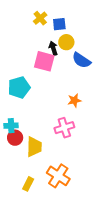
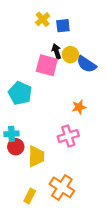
yellow circle: (66, 42) -> (70, 55), moved
cyan pentagon: (19, 87) -> (20, 93), turned -30

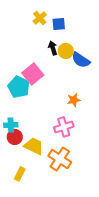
pink square: (47, 65) -> (33, 74), moved, turned 35
yellow trapezoid: (36, 156) -> (34, 146), turned -65
orange cross: (62, 187) -> (60, 159), moved
yellow rectangle: (30, 196) -> (20, 174), moved

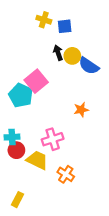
yellow cross: (40, 18) -> (44, 20), turned -32
pink cross: (64, 127) -> (53, 139), moved
orange cross: (60, 159) -> (66, 174), size x0.7
yellow rectangle: (20, 174) -> (18, 200), moved

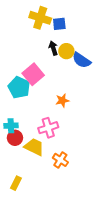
yellow cross: (44, 20) -> (40, 18), size x1.5
orange star: (81, 110) -> (62, 100), moved

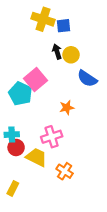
blue semicircle: (81, 60) -> (87, 78), moved
yellow rectangle: (16, 183) -> (13, 188), moved

